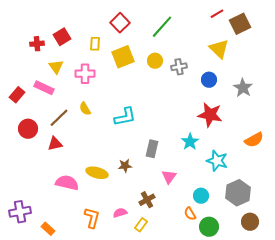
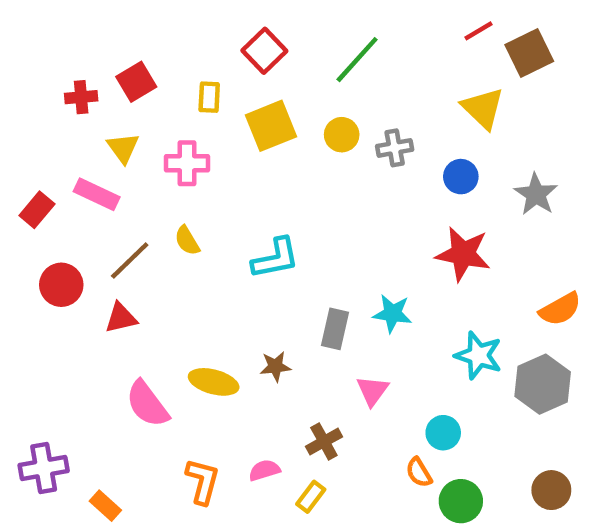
cyan star: (190, 142) -> (392, 313), moved, turned -30
pink semicircle: (67, 183) -> (147, 404), turned -140
gray hexagon: (238, 193) -> (543, 384), moved

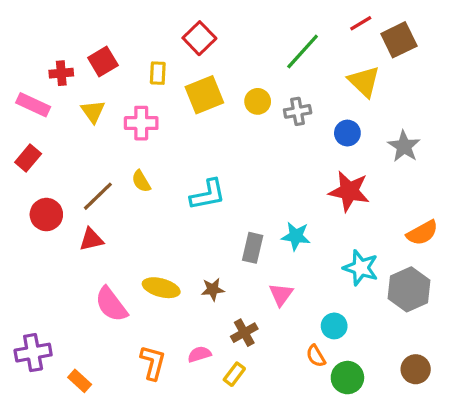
green line: (357, 60) -> (303, 52), moved
pink rectangle: (97, 194) -> (33, 105), moved
brown star: (275, 366) -> (213, 289), moved

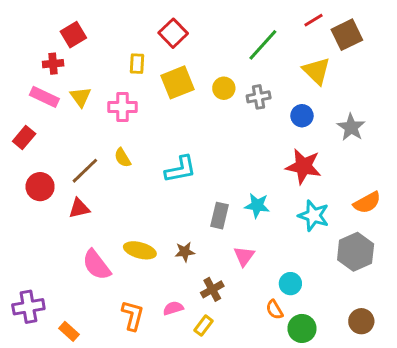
red square: (103, 61) -> (73, 35), moved
pink rectangle: (33, 105) -> (44, 97), moved
cyan star: (361, 268) -> (314, 216), moved

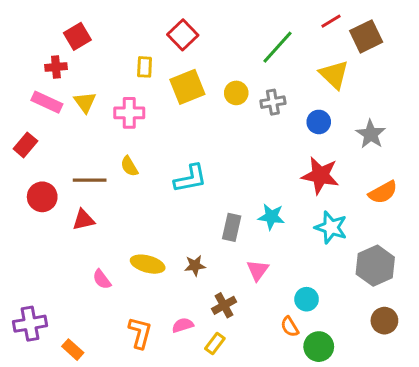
brown line: (85, 171) -> (90, 180), turned 44
orange semicircle: (367, 203) -> (383, 192), moved
pink semicircle: (96, 265) -> (102, 279), size x0.6
brown circle: (361, 321) -> (384, 321), moved

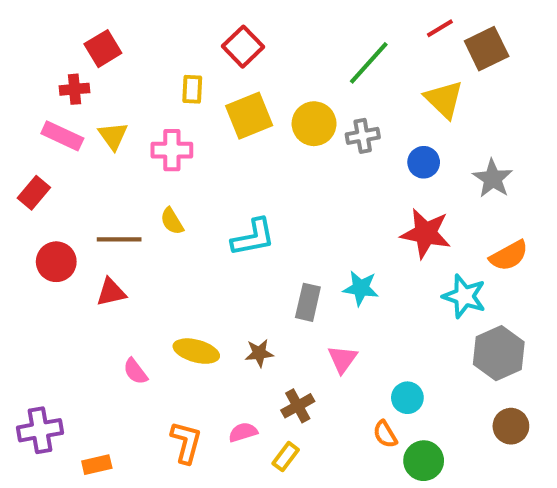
yellow circle: (236, 93) -> (314, 124), size x1.4
cyan star: (331, 227) -> (464, 296), moved
orange rectangle: (73, 350) -> (97, 465), turned -55

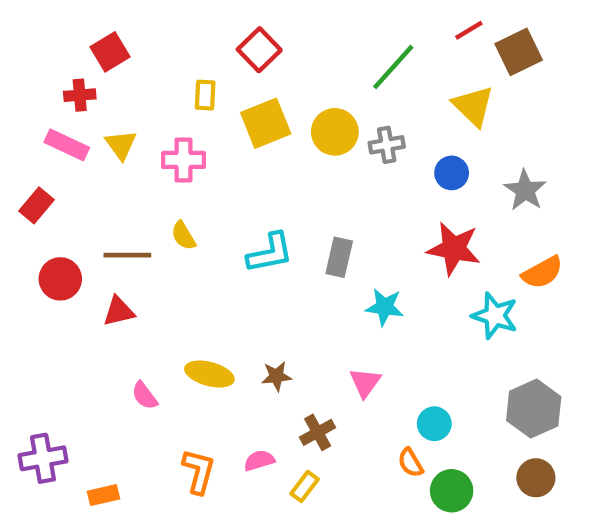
gray rectangle: (308, 302) -> (339, 257), moved
gray hexagon: (499, 353) -> (534, 409), moved
brown circle: (511, 426) -> (536, 478), moved

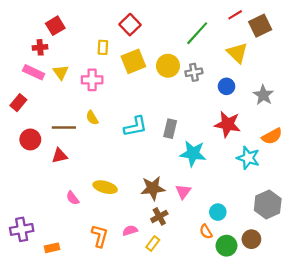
cyan star: (385, 307) -> (193, 154), size x1.4
brown star: (276, 376) -> (153, 188), moved, size x1.6
brown circle: (536, 478) -> (251, 239), moved

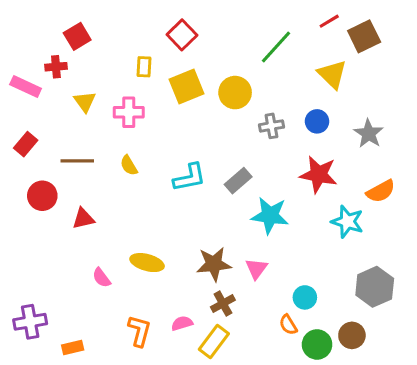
pink rectangle: (34, 72) -> (26, 86), moved
gray cross: (194, 72) -> (271, 126), moved
brown line: (64, 128) -> (77, 161), moved
gray rectangle: (170, 129) -> (238, 181), turned 36
yellow rectangle: (153, 244) -> (214, 341), size x1.5

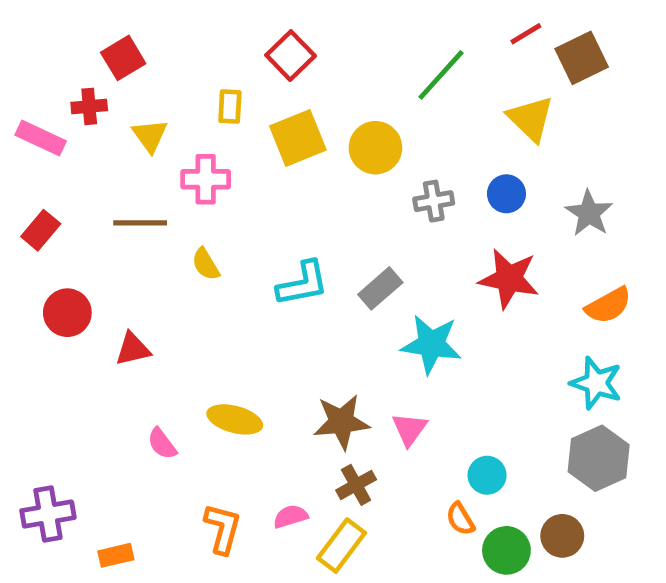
yellow triangle: (85, 102) -> (150, 136), moved
brown line: (77, 161) -> (140, 223), moved
cyan star: (347, 222) -> (596, 383), moved

